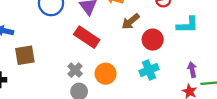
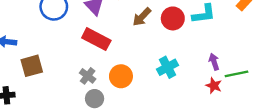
red circle: (153, 40) -> (173, 18), moved

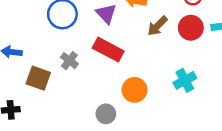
brown square: (32, 66) -> (38, 78), turned 35
gray cross: (88, 76) -> (69, 61), moved

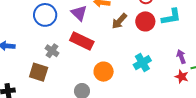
brown square: (38, 78) -> (39, 72), moved

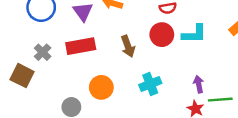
brown arrow: (119, 21) -> (128, 46), moved, turned -72
red rectangle: (82, 41) -> (81, 46), turned -45

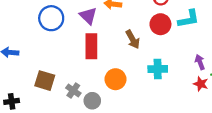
red rectangle: (81, 46) -> (91, 46), turned -70
gray cross: (43, 52) -> (73, 90), moved
cyan cross: (150, 84) -> (158, 69), turned 30

